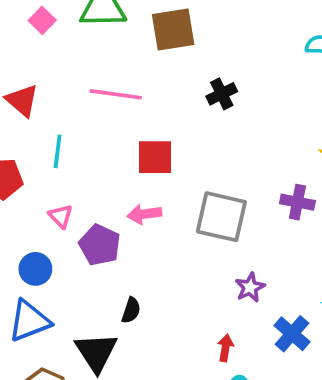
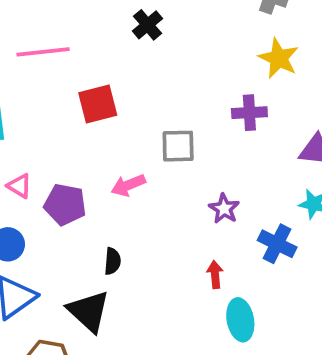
pink arrow: (144, 214) -> (128, 185), moved
gray square: (221, 217) -> (178, 146), size x0.7

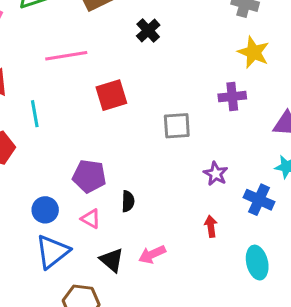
pink arrow: (128, 185) -> (152, 254), moved
pink triangle: (19, 186) -> (91, 219), moved
black semicircle: (113, 261) -> (128, 201), moved
black triangle: (89, 311) -> (112, 260), size x0.7
cyan ellipse: (240, 320) -> (257, 263), moved

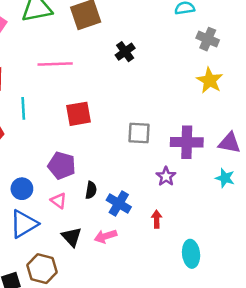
red square: (111, 95) -> (78, 114), moved
purple cross: (232, 97) -> (187, 142), moved, size x1.4
blue cross: (259, 200) -> (119, 203), moved

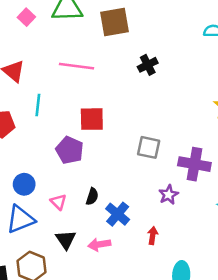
purple pentagon: (62, 166) -> (70, 150), moved

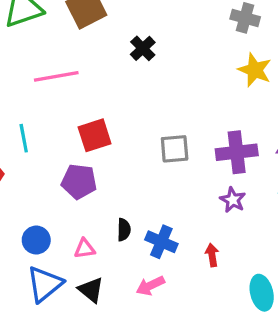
purple star: (169, 195) -> (233, 200), moved
pink triangle: (58, 202) -> (85, 249), turned -36
black triangle: (66, 240) -> (91, 290), moved

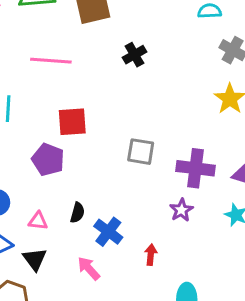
pink arrow: (150, 286) -> (89, 268), turned 60

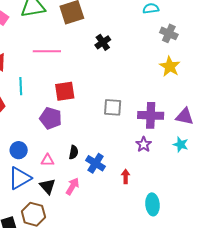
pink arrow: (89, 268) -> (73, 186), moved, turned 78

